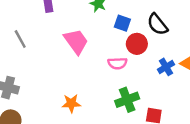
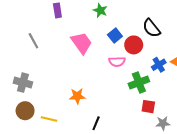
blue square: (122, 23) -> (115, 36), moved, turned 32
green cross: (127, 100) -> (139, 83), moved

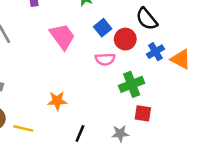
blue cross: (159, 65) -> (155, 52), moved
gray star: (163, 123) -> (120, 134), moved

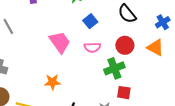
pink trapezoid: (62, 37) -> (60, 42), moved
red circle: (125, 39) -> (125, 45), moved
blue cross: (155, 52) -> (163, 22), moved

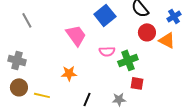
blue square: (90, 21) -> (105, 15), size x1.5
red circle: (125, 45) -> (147, 32), moved
pink semicircle: (92, 47) -> (107, 51), moved

